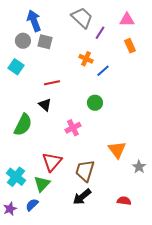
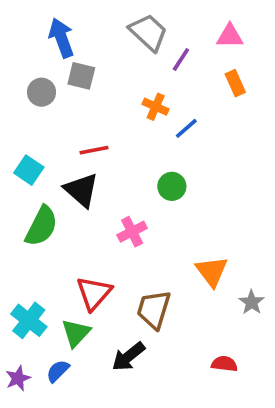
gray circle: (23, 41) -> (41, 92), moved
cyan square: (16, 67) -> (29, 170), moved
black triangle: (45, 105) -> (81, 190), size x1.5
black arrow: (82, 197) -> (128, 357), moved

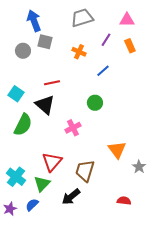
gray trapezoid: (148, 32) -> (82, 18), turned -60
purple line: (181, 60) -> (106, 40), moved
orange cross: (156, 107) -> (79, 52), moved

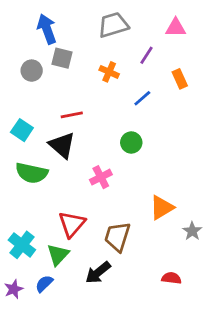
orange rectangle: (130, 46) -> (180, 79), moved
green semicircle: (23, 125) -> (32, 173), turned 75
orange triangle: (117, 150) -> (162, 208), turned 36

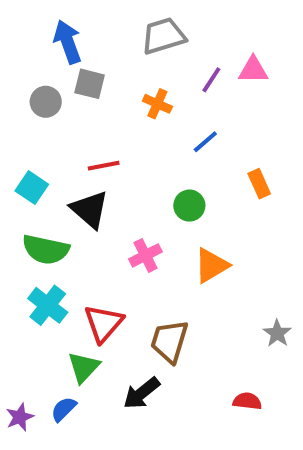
pink triangle: (176, 28) -> (253, 70), moved
orange rectangle: (180, 79) -> (259, 184), moved
orange triangle: (162, 208) -> (211, 265), moved
cyan cross: (22, 245) -> (48, 305), moved

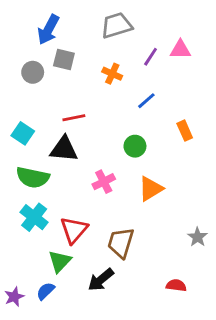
blue arrow: (68, 42) -> (48, 30), turned -132
black triangle: (90, 210) -> (64, 149), turned -36

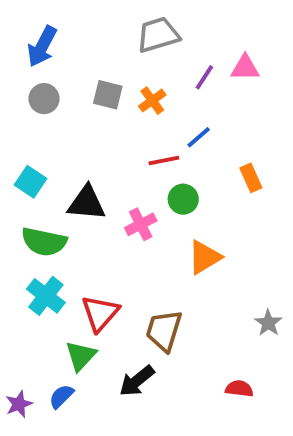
blue arrow: (48, 30) -> (42, 46), moved
gray square: (64, 59) -> (108, 95), moved
orange cross: (112, 74) -> (152, 101), turned 30
red line: (74, 118) -> (164, 160), moved
pink cross: (104, 182) -> (141, 224), moved

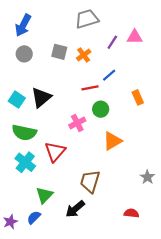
black triangle: (87, 203) -> (41, 97), moved, turned -45
red triangle: (100, 313) -> (55, 152), moved

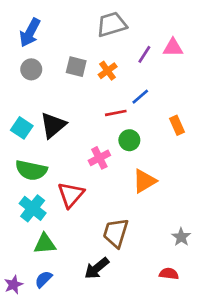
gray star: (147, 177) -> (181, 237), moved
green triangle: (44, 195) -> (45, 244), moved, turned 42

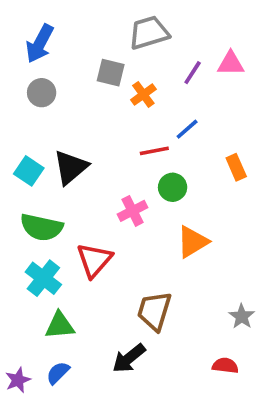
gray square: (76, 67) -> (111, 73), moved

